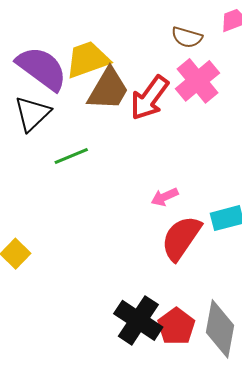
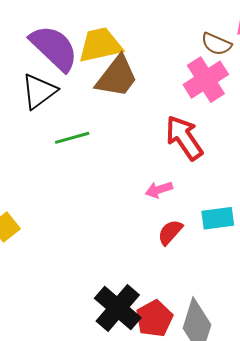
brown semicircle: (187, 37) -> (216, 44), moved
red arrow: (149, 98) -> (184, 138), moved, turned 102
red semicircle: (181, 238) -> (170, 232), size x0.6

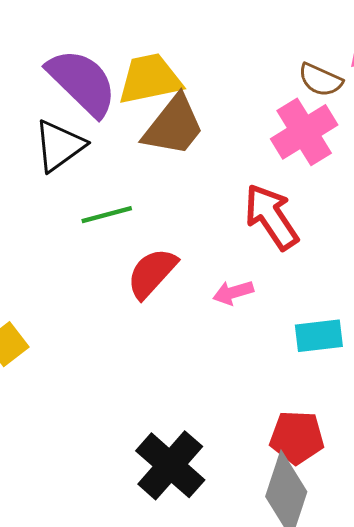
red semicircle: (170, 232) -> (152, 273), moved, size x1.4
red pentagon: (154, 319) -> (297, 437), moved, turned 30

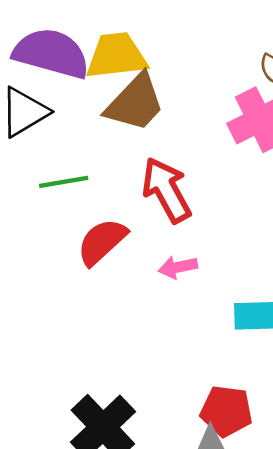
purple semicircle: (82, 82) -> (51, 53), turned -34
red arrow: (271, 217) -> (166, 190), moved

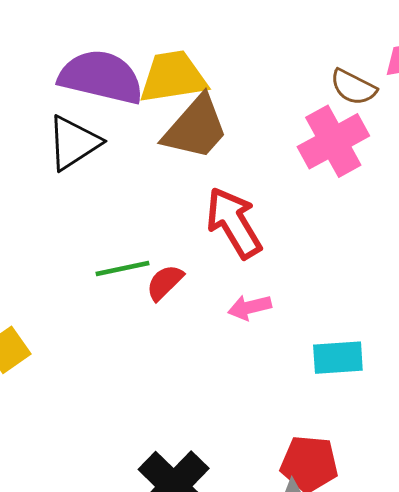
green line: (64, 182) -> (122, 268), moved
red semicircle: (102, 242) -> (165, 282), size x0.7

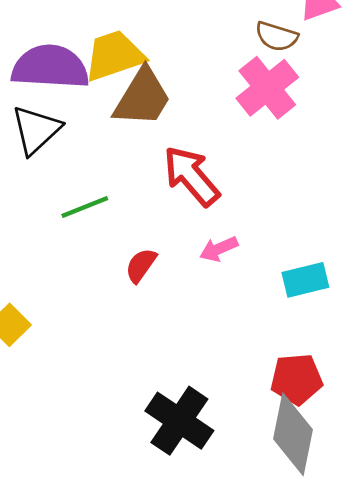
green line: (122, 268) -> (85, 207), moved
red semicircle: (165, 282) -> (141, 265), moved

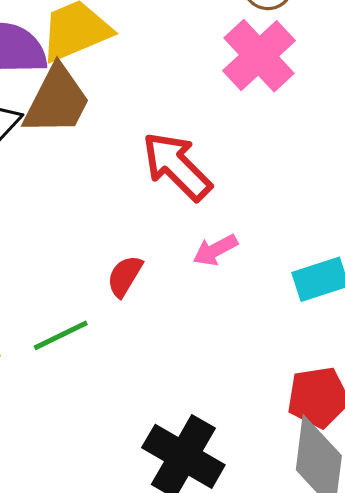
brown trapezoid: (142, 97) -> (57, 101), moved
green line: (85, 207) -> (61, 335), moved

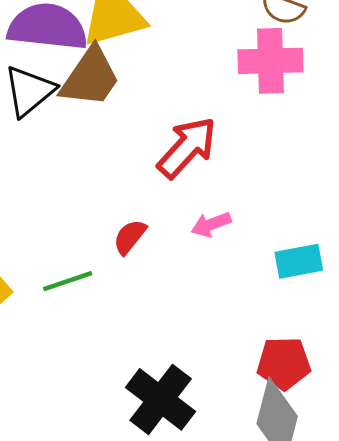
pink cross: (259, 56) -> (270, 61), turned 34
red arrow: (177, 166) -> (187, 148), turned 80

